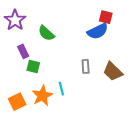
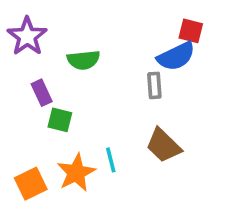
green semicircle: (46, 33) -> (83, 60), turned -48
gray rectangle: (86, 66) -> (154, 85), moved
brown trapezoid: (113, 71) -> (163, 145), moved

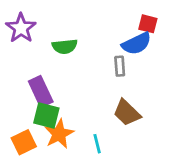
purple rectangle: (42, 93) -> (41, 92), moved, size x1.5
green square: (60, 120) -> (46, 116), moved, size x1.4
cyan line: (111, 160) -> (97, 144), moved

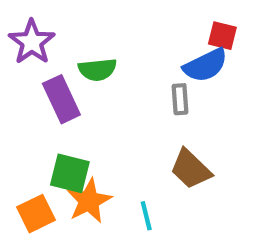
purple rectangle: (41, 92) -> (61, 99), moved

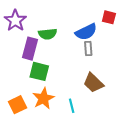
blue semicircle: (205, 65) -> (86, 32), moved
purple rectangle: (61, 99) -> (30, 49), turned 40
green square: (70, 173) -> (39, 71), moved

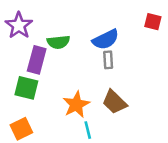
red square: (109, 17) -> (153, 22), moved
green square: (39, 71) -> (26, 88), moved
orange star: (43, 98) -> (76, 105), moved

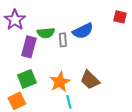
gray rectangle: (108, 60) -> (63, 40), moved
green square: (26, 88) -> (27, 79), moved, turned -36

